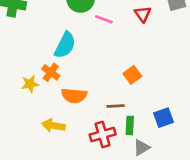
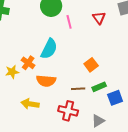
pink line: (104, 19) -> (69, 22), turned 56
cyan semicircle: (65, 45) -> (49, 49), moved
green rectangle: (130, 125) -> (99, 87), moved, turned 64
red cross: (103, 134) -> (68, 111), turned 30

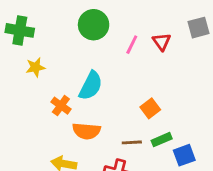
pink line: (69, 22) -> (132, 45), moved, turned 40
yellow star: (12, 72) -> (35, 67), moved

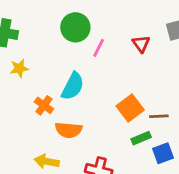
pink line: (132, 45) -> (99, 48), moved
orange square: (150, 108) -> (130, 108), size x1.4
brown line: (132, 142) -> (159, 116), moved

